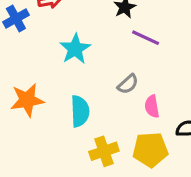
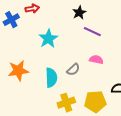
gray semicircle: (128, 84) -> (73, 70), moved
pink semicircle: (152, 106) -> (96, 60), moved, turned 112

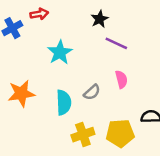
pink semicircle: (96, 60) -> (121, 79), turned 64

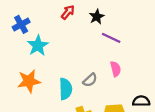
red arrow: (39, 14) -> (68, 12), moved, turned -40
cyan star: (60, 52) -> (38, 46), moved

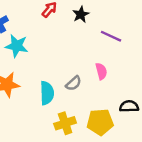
purple line: (111, 38) -> (111, 36), moved
cyan star: (38, 46) -> (17, 46), turned -30

